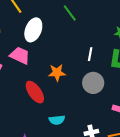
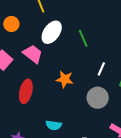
green line: (70, 13) -> (83, 38), moved
red ellipse: (35, 92) -> (26, 91), moved, turned 35

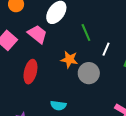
green line: (83, 38) -> (86, 32), moved
gray circle: (98, 98) -> (89, 73), moved

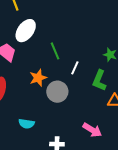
orange star: (69, 59) -> (38, 78), turned -30

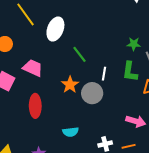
white ellipse: (26, 31) -> (55, 29), moved
white line: (75, 68) -> (104, 74), moved

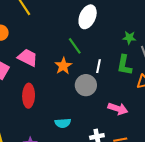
white ellipse: (55, 29) -> (88, 17), moved
orange star: (70, 85) -> (63, 66), moved
pink arrow: (136, 121) -> (118, 109), moved

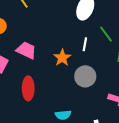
green line: (75, 46) -> (106, 34), moved
white line: (98, 66) -> (85, 44), moved

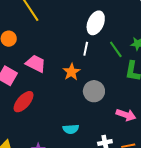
white line: (85, 44) -> (86, 49), moved
red ellipse: (28, 88) -> (24, 102), moved, turned 40

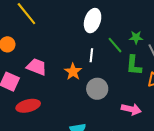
white line: (86, 49) -> (91, 55), moved
red ellipse: (24, 102) -> (28, 106), turned 40

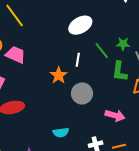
white ellipse: (93, 21) -> (80, 25), turned 40
pink trapezoid: (37, 67) -> (16, 55), moved

